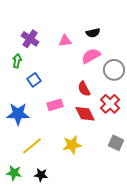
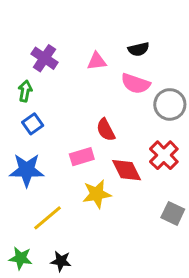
pink semicircle: (91, 56) -> (136, 84), turned -132
blue square: (34, 80) -> (33, 124), moved
red semicircle: (84, 89) -> (106, 130), moved
yellow star: (72, 145) -> (97, 194), moved

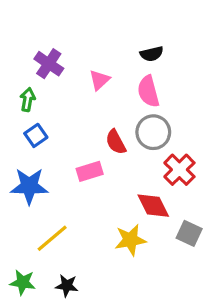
pink triangle: (97, 61) -> (99, 80), moved, turned -36
pink semicircle: (136, 84) -> (148, 91), turned 56
gray circle: (170, 104) -> (153, 132), moved
red diamond: (127, 170) -> (153, 206), moved
yellow star: (97, 194) -> (130, 240), moved

